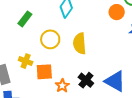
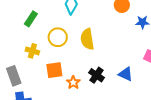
yellow cross: (26, 61) -> (32, 51), moved
blue triangle: (115, 81) -> (126, 74), size x0.7

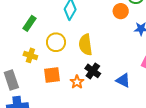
black cross: (96, 75) -> (93, 71), moved
orange star: (73, 83) -> (77, 82), moved

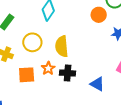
black cross: (93, 71) -> (68, 73), turned -35
orange star: (77, 82) -> (48, 68), moved

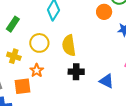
orange star: (48, 68) -> (37, 70), moved
orange square: (27, 75) -> (23, 86), moved

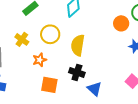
blue triangle: (107, 81) -> (94, 89), moved
orange square: (23, 86) -> (49, 85), moved

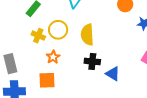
yellow cross: (22, 39) -> (38, 36), moved
orange square: (49, 85) -> (47, 80), moved

